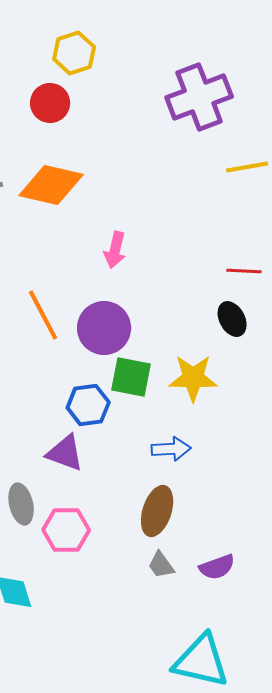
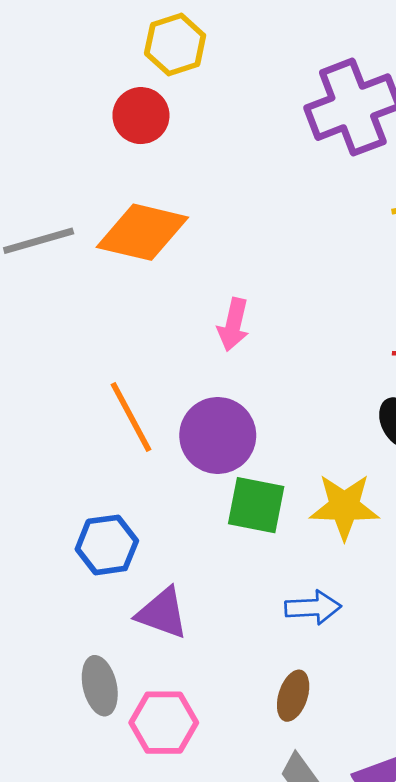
blue hexagon: (88, 405) -> (107, 545), moved
brown ellipse: (157, 511) -> (293, 696), size x0.7

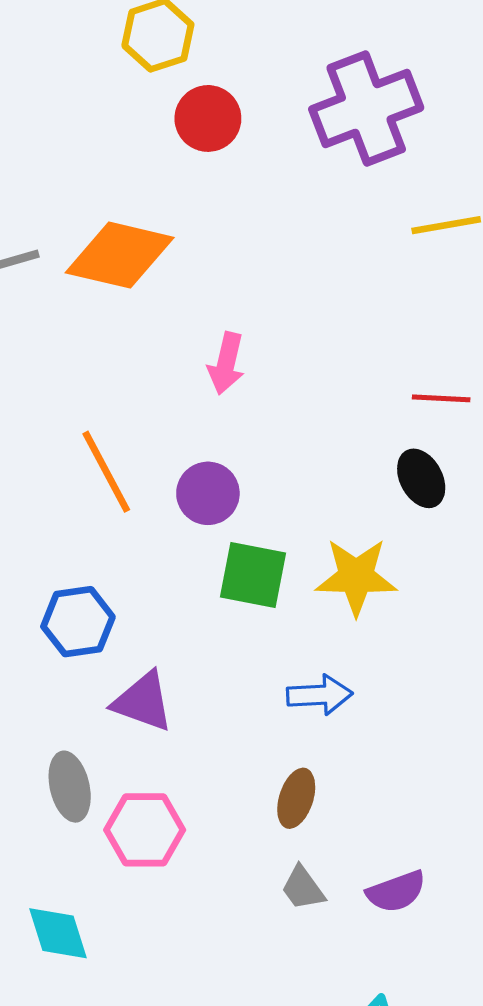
red circle: (141, 116) -> (208, 118), moved
purple circle: (218, 435) -> (208, 493), size x0.7

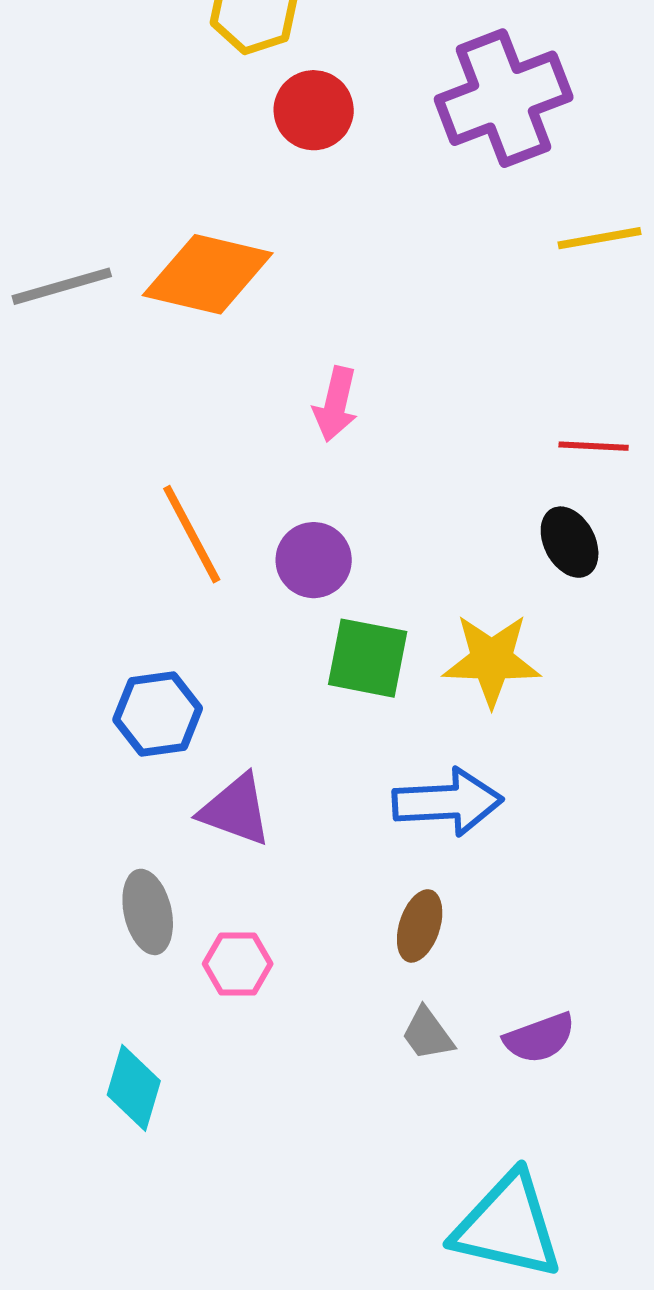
blue arrow: (320, 695) -> (448, 802), size x1.4
pink hexagon: (145, 830) -> (238, 964), size x0.7
cyan diamond: (58, 933) -> (134, 1088), turned 34

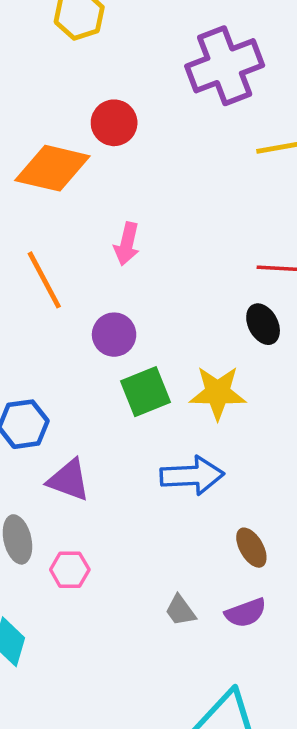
red circle: (314, 110) -> (114, 123), moved
orange line: (192, 534) -> (44, 280), moved
green square: (368, 658) -> (145, 392), turned -33
brown ellipse: (420, 926) -> (251, 548), moved, turned -48

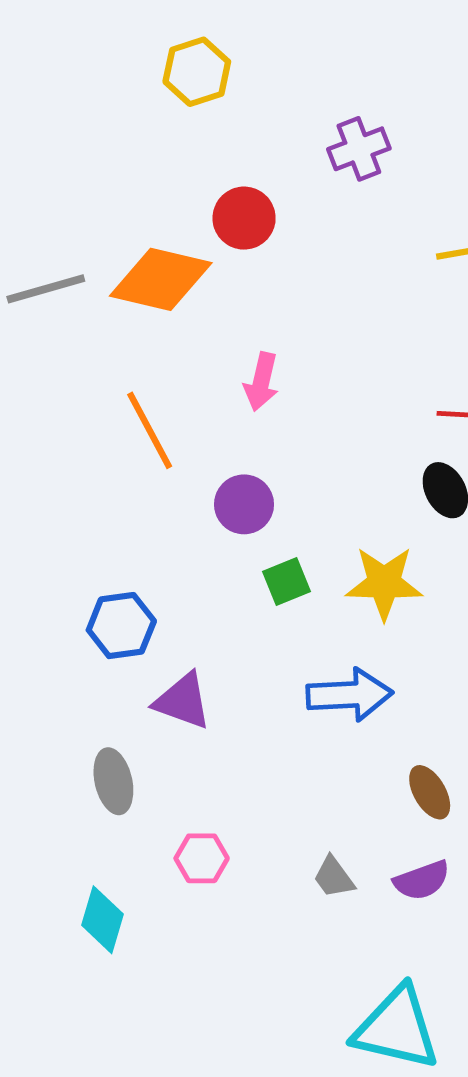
purple cross: (225, 66) -> (359, 149), moved, size x0.6
green square: (145, 392) -> (286, 581), size x0.7
pink hexagon: (70, 570) -> (202, 858), moved

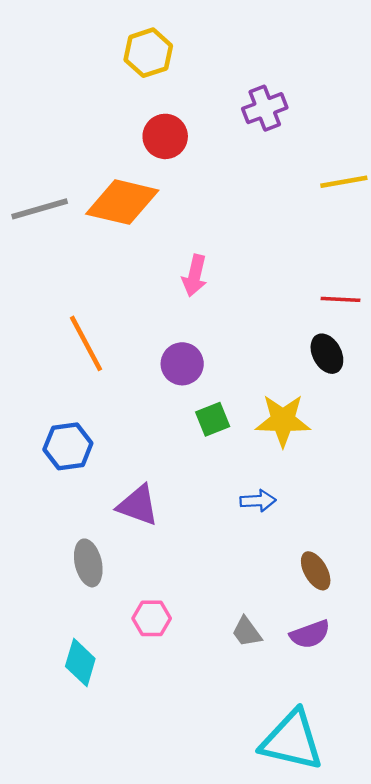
red circle: (244, 218) -> (165, 136), moved
orange line: (150, 430) -> (86, 343), moved
blue hexagon: (121, 626) -> (68, 446), moved
blue arrow: (349, 695) -> (258, 501), size x0.6

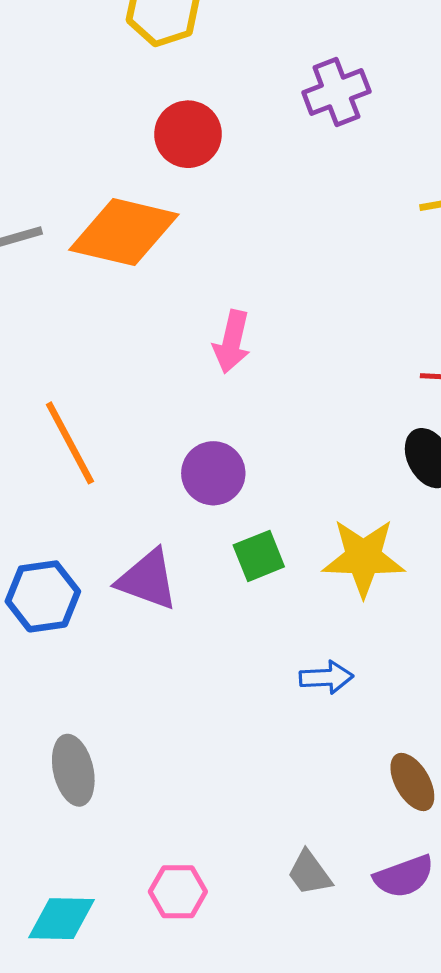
purple triangle: (138, 505) -> (148, 580), moved
pink hexagon: (152, 618) -> (178, 892), moved
cyan diamond: (80, 662) -> (61, 919), turned 75

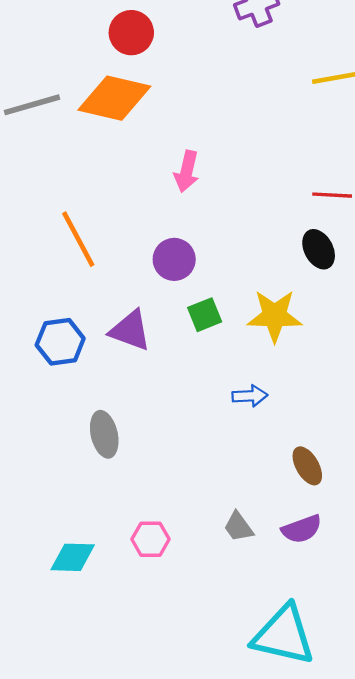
red circle: (188, 134) -> (131, 33), moved
gray ellipse: (73, 770) -> (104, 434), moved

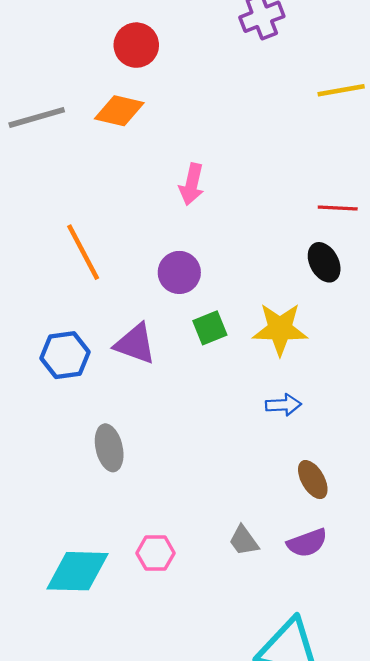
orange diamond: (114, 98) -> (119, 111), size x0.7
blue arrow: (250, 396) -> (283, 405), moved
cyan diamond: (73, 557) -> (77, 571), size x1.4

